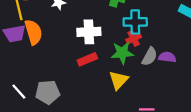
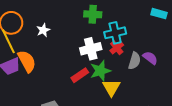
white cross: (89, 32) -> (91, 49), moved
green star: (122, 53) -> (100, 71), moved
purple semicircle: (167, 57) -> (150, 58), turned 42

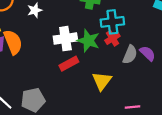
white cross: (91, 49) -> (65, 39), moved
green star: (100, 71) -> (88, 41), moved, turned 30

